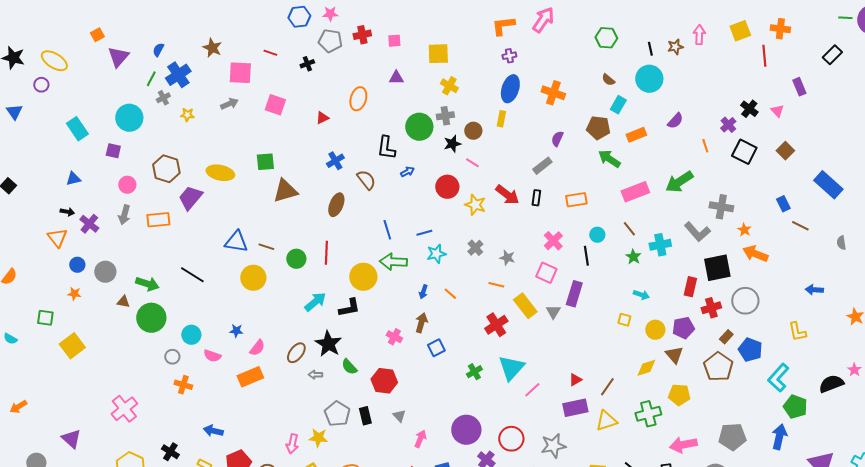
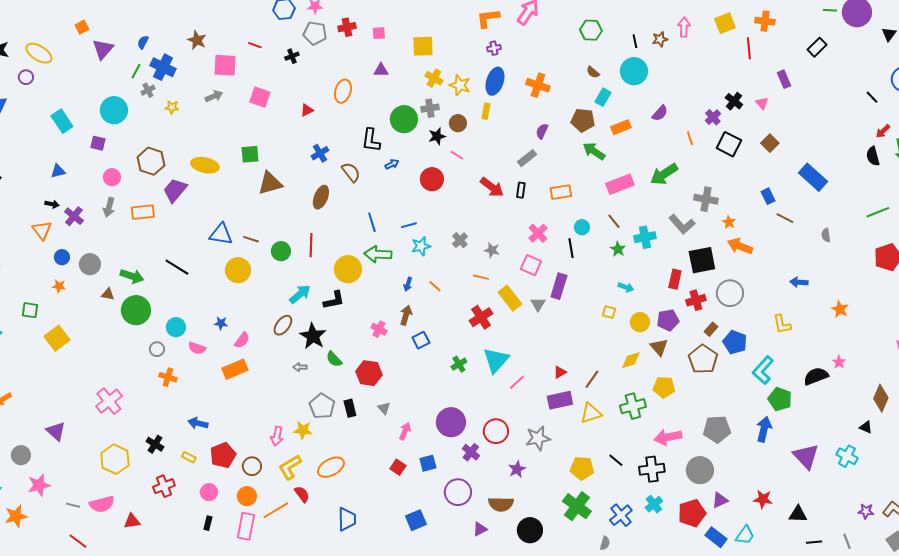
blue cross: (178, 75) -> (163, 67), turned -30
yellow star: (475, 205) -> (460, 85), moved
brown ellipse: (296, 353) -> (283, 325), moved

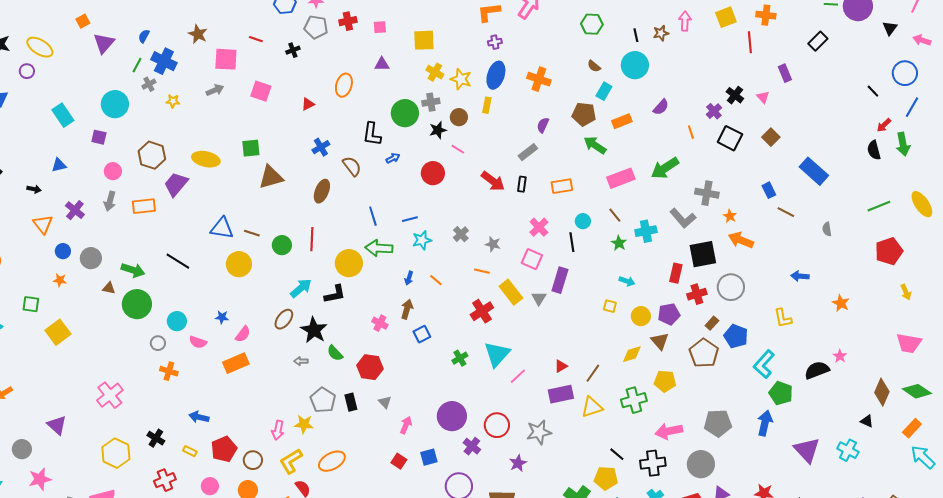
black arrow: (52, 204) -> (34, 189), moved
yellow pentagon: (582, 468) -> (606, 478), moved

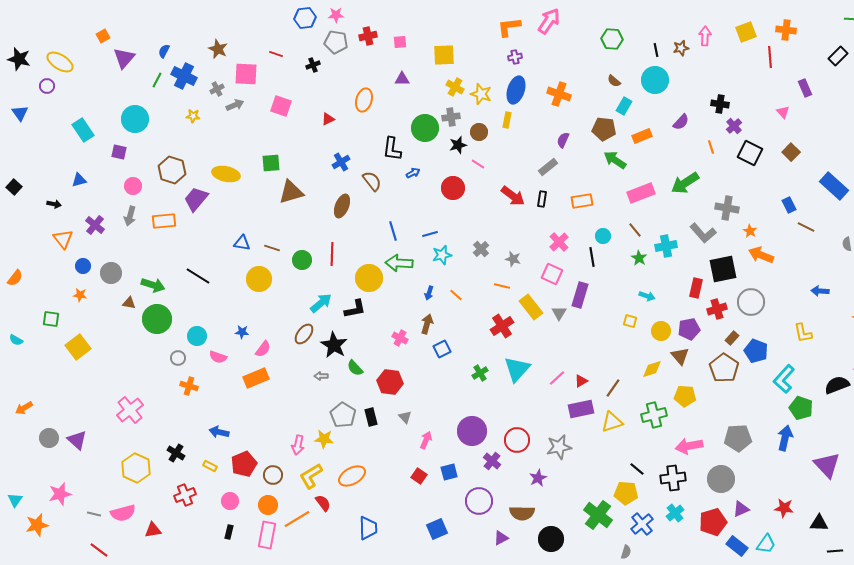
gray cross: (149, 84) -> (217, 89), moved
black cross: (735, 95) -> (720, 104), moved, turned -30
blue triangle: (222, 228) -> (242, 243), size x0.7
pink line: (518, 376) -> (557, 378), moved
gray circle: (22, 449) -> (49, 438), moved

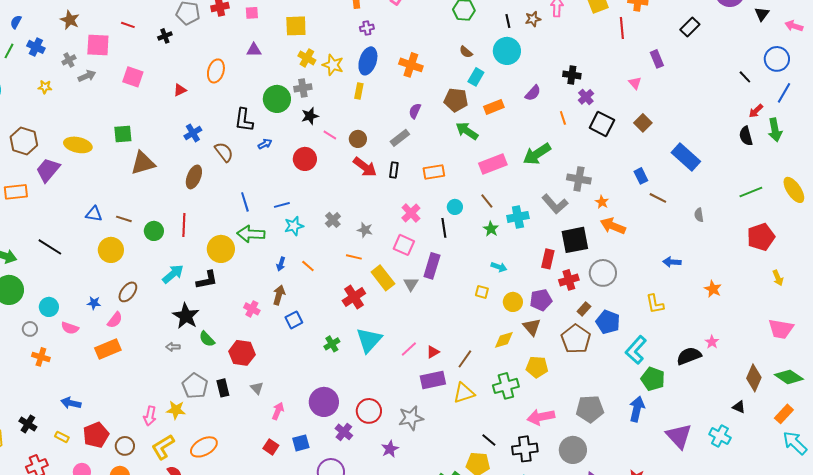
blue cross: (184, 76) -> (36, 47), size x0.7
brown circle: (479, 132) -> (358, 139), moved
brown ellipse: (304, 334) -> (128, 292), moved

